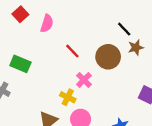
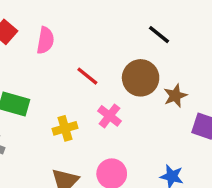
brown star: (136, 48) -> (175, 96), moved
yellow cross: (68, 97) -> (65, 128), moved, turned -35

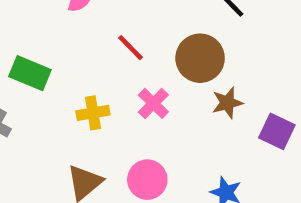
brown star: (175, 96) -> (227, 103), moved

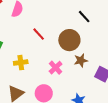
pink cross: (153, 103) -> (56, 68), moved

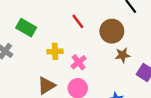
pink cross: (56, 68) -> (79, 62), moved

